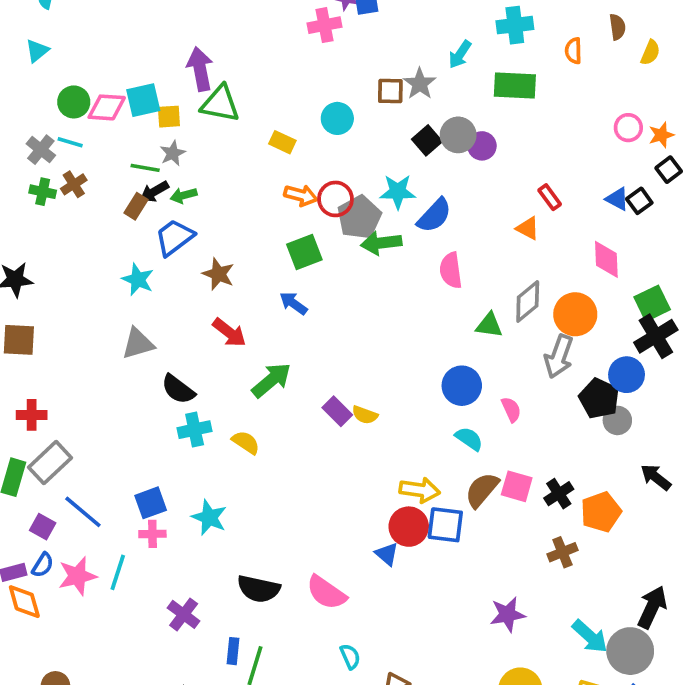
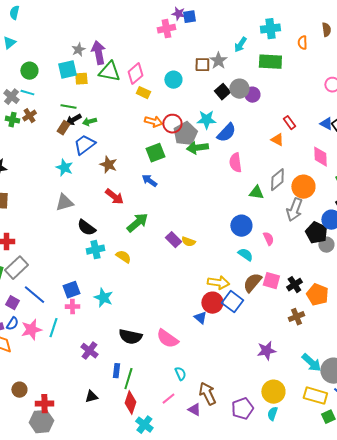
pink diamond: (107, 107) -> (135, 74), moved, turned -45
gray star: (173, 153) -> (78, 50), moved
orange pentagon: (601, 512) -> (317, 295), turned -30
blue square: (445, 525) -> (232, 302), turned 30

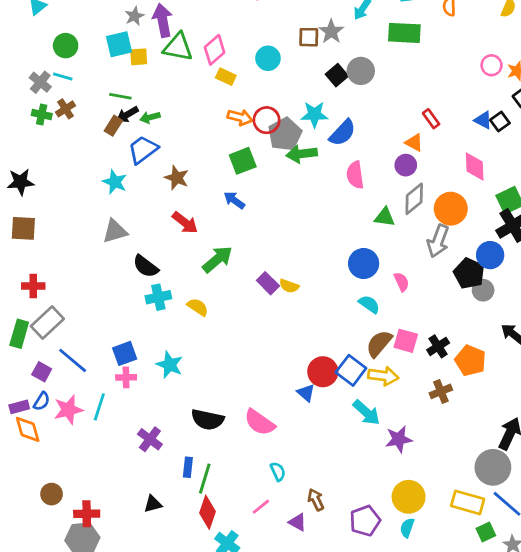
purple circle: (252, 95) -> (406, 165), moved
yellow arrow: (218, 283) -> (383, 376), moved
cyan arrow: (311, 363) -> (366, 412), moved
brown arrow: (207, 394) -> (316, 500), size x0.7

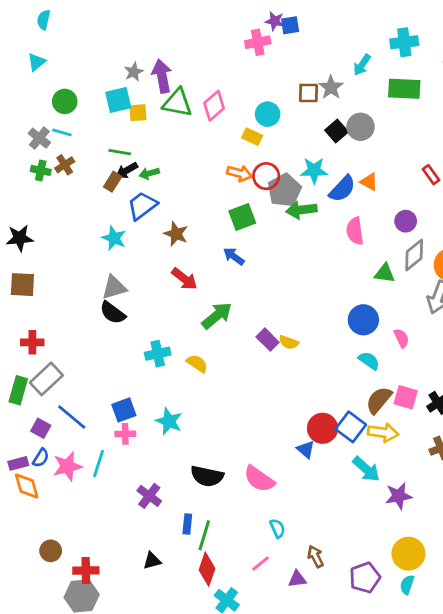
yellow rectangle: (226, 77) -> (252, 137), moved
orange triangle: (414, 143) -> (369, 182), moved
black semicircle: (146, 266) -> (113, 313), moved
purple triangle: (298, 522) -> (297, 579), turned -36

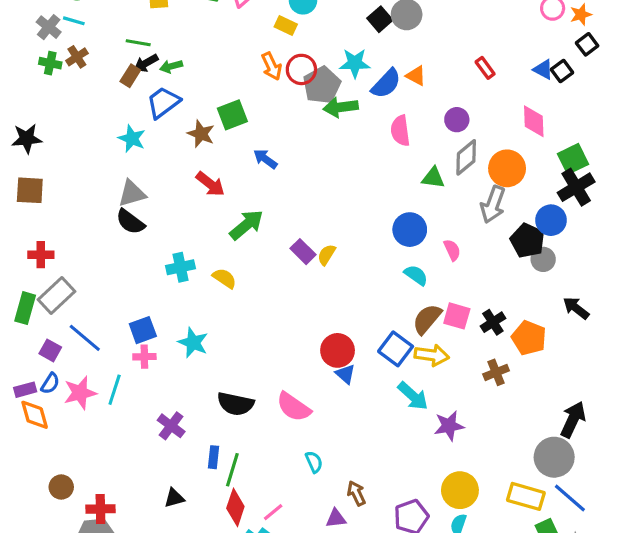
orange arrow: (239, 173) -> (272, 66), turned 50
green square: (242, 217) -> (232, 115), moved
yellow semicircle: (289, 342) -> (327, 255), turned 102
red circle: (323, 428) -> (338, 350), moved
pink line: (261, 564) -> (273, 512), moved

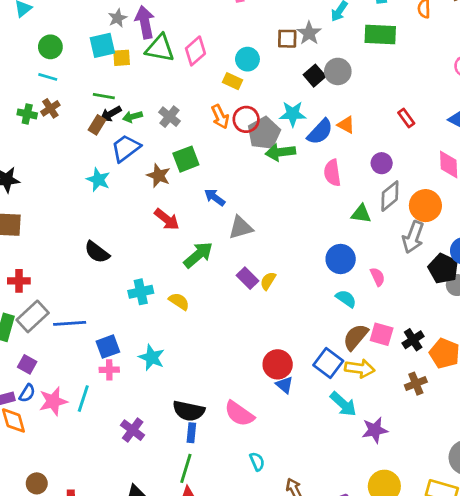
gray cross: (49, 27) -> (169, 117), moved
gray triangle: (132, 193) -> (241, 227), moved
blue line: (85, 338) -> (70, 323), moved, turned -44
blue rectangle: (213, 457) -> (191, 433), moved

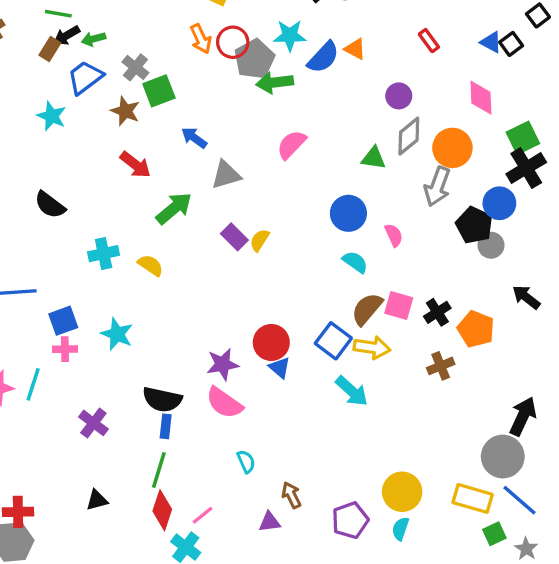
gray cross: (169, 117) -> (135, 67), moved
pink semicircle: (332, 173) -> (291, 145), moved, turned 52
purple star: (375, 430) -> (223, 364), moved

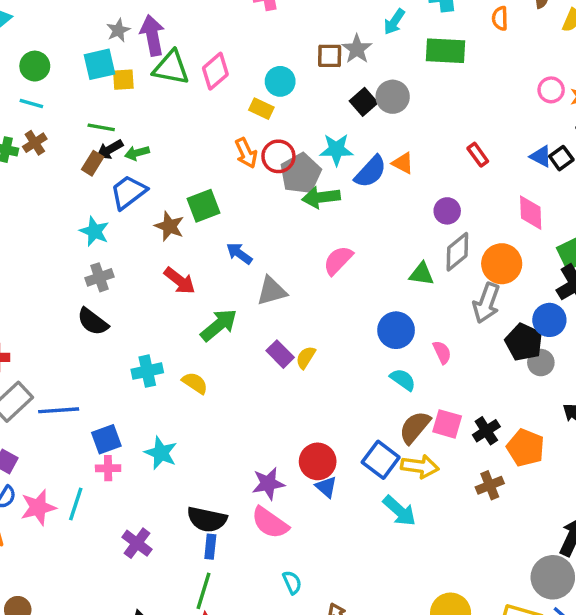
gray cross: (135, 67) -> (100, 277), moved, turned 32

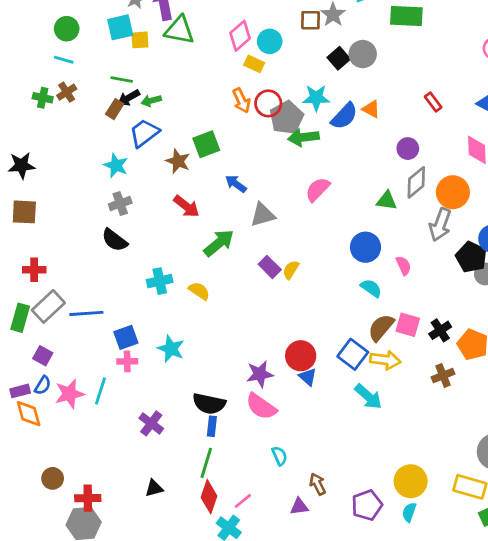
pink diamond: (215, 71) -> (240, 36), moved

